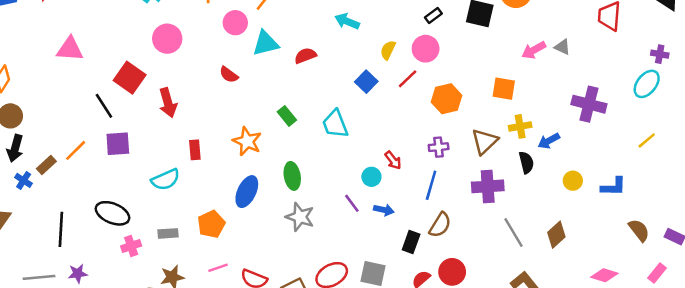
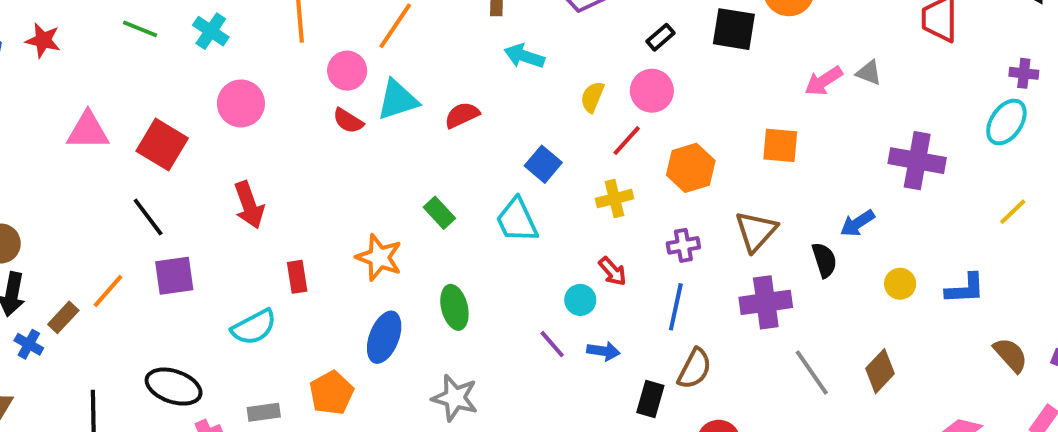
red semicircle: (229, 75) -> (348, 121), moved
red square: (130, 78) -> (162, 145), moved
blue square: (366, 82) -> (543, 164), moved
yellow cross: (520, 126) -> (614, 199), moved
gray star: (300, 217) -> (455, 398), moved

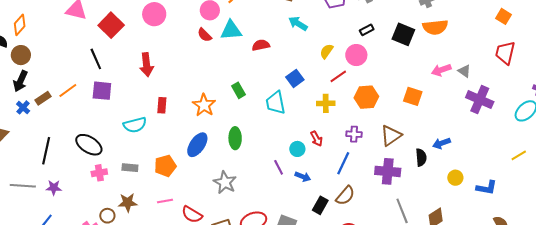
purple cross: (917, 161) -> (480, 100), moved

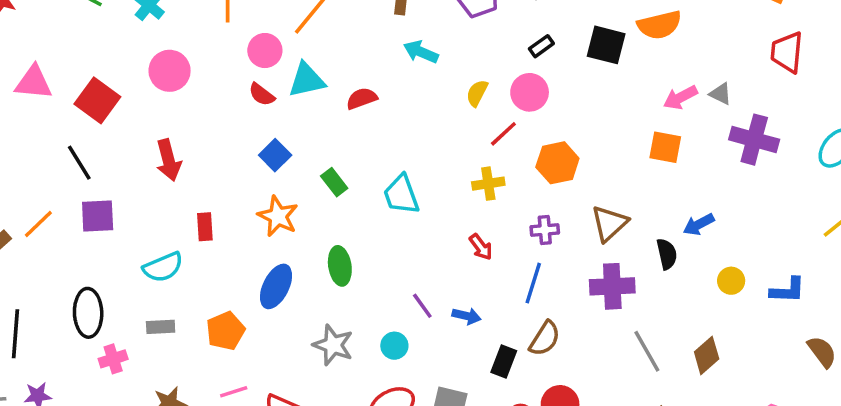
blue square: (295, 78) -> (275, 155), moved
orange square: (413, 96) -> (665, 147), moved
black ellipse: (89, 145) -> (88, 313), turned 64
cyan circle: (297, 149) -> (394, 346), moved
gray rectangle: (130, 168) -> (161, 327), moved

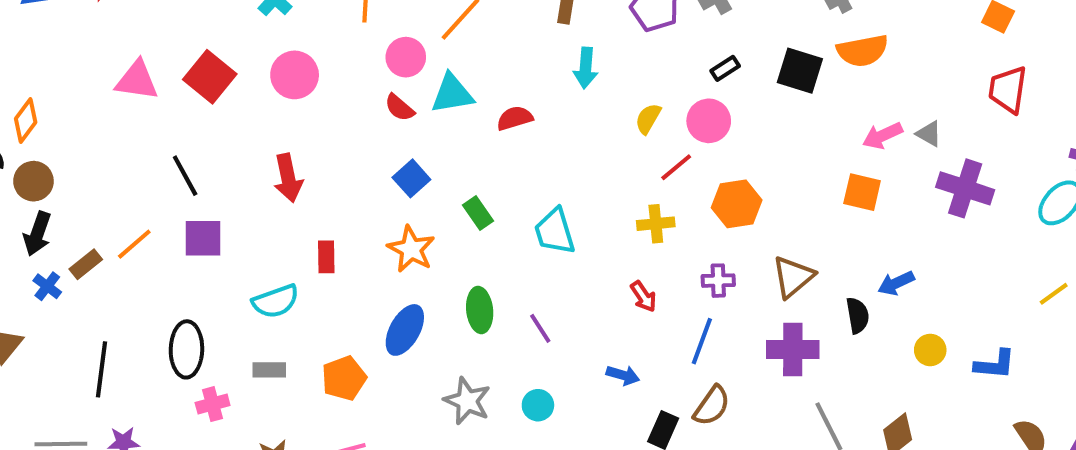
cyan arrow: (421, 52) -> (586, 68), turned -112
red square: (97, 100) -> (210, 77), moved
purple line: (422, 306) -> (540, 328), moved

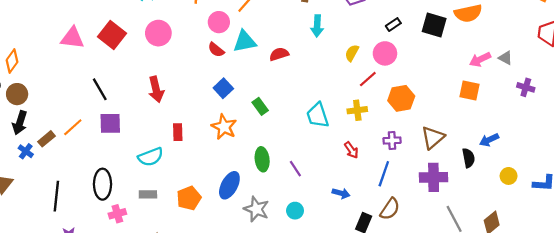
purple cross: (965, 188) -> (526, 87), size x0.6
cyan trapezoid: (555, 231) -> (318, 115), moved
blue ellipse: (405, 330) -> (229, 185), moved

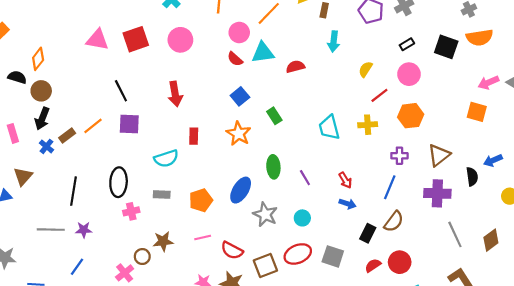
red square: (112, 35) -> (136, 39), turned 30
pink circle: (385, 53) -> (409, 74), moved
red arrow: (351, 150) -> (345, 180), moved

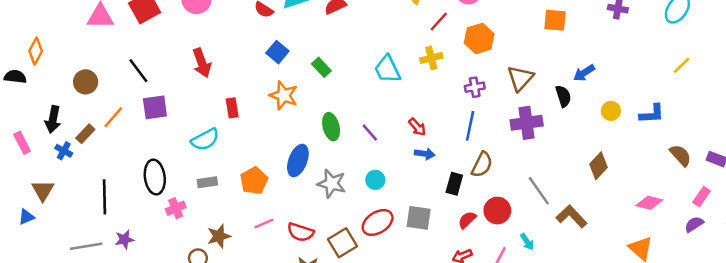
brown circle: (41, 91) -> (86, 82), moved
gray line: (455, 234) -> (539, 191), moved

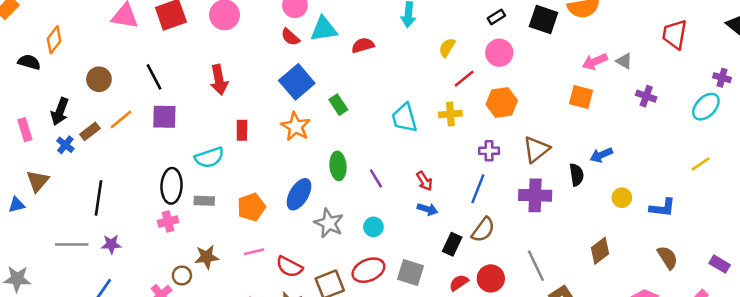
blue square: (277, 52) -> (297, 82), size x1.5
brown semicircle: (680, 155) -> (668, 258), moved
black ellipse: (155, 177) -> (172, 186), moved

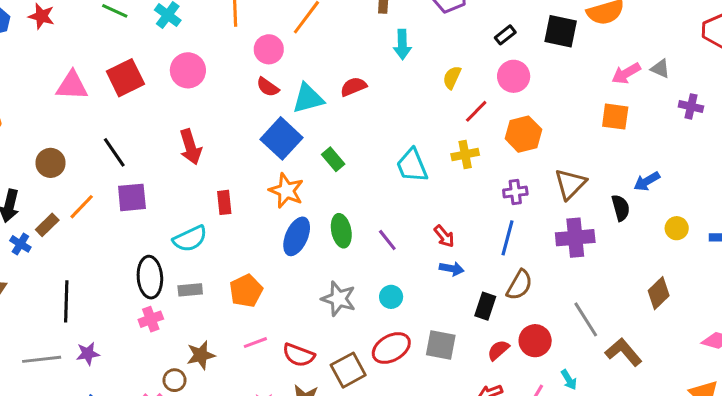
cyan triangle: (324, 29) -> (308, 98), moved
blue ellipse: (299, 194) -> (297, 236), moved

